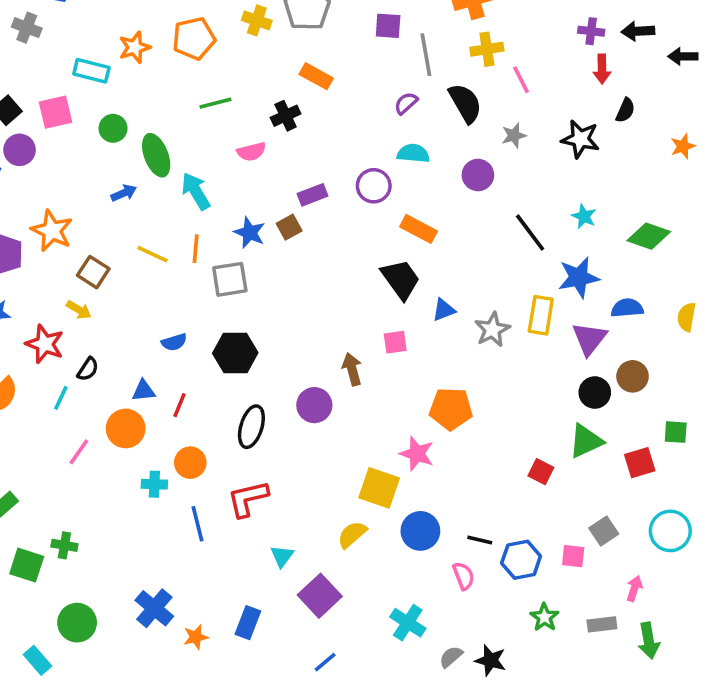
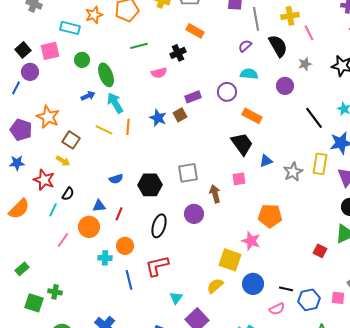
cyan arrow: (196, 191) -> (115, 103), moved
gray square: (230, 279) -> (188, 173), moved
pink semicircle: (464, 576) -> (277, 309), turned 84

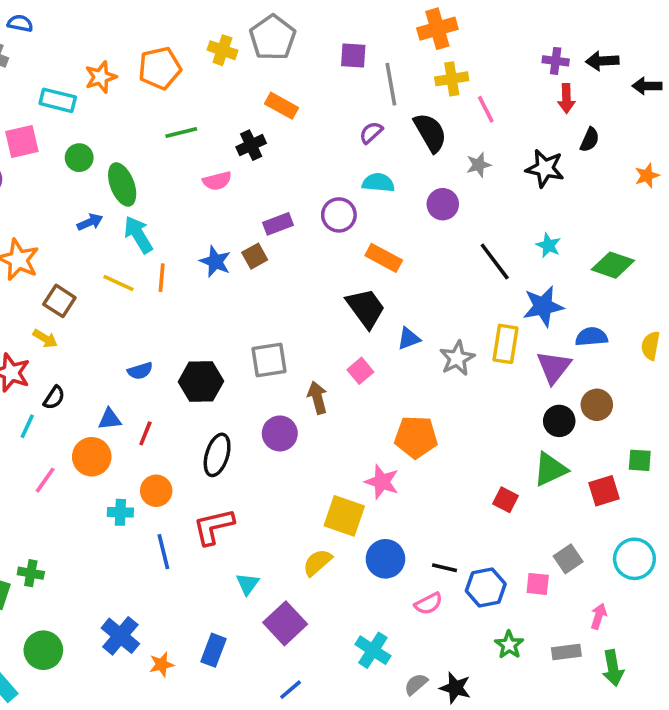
pink square: (239, 179) -> (360, 371), turned -32

